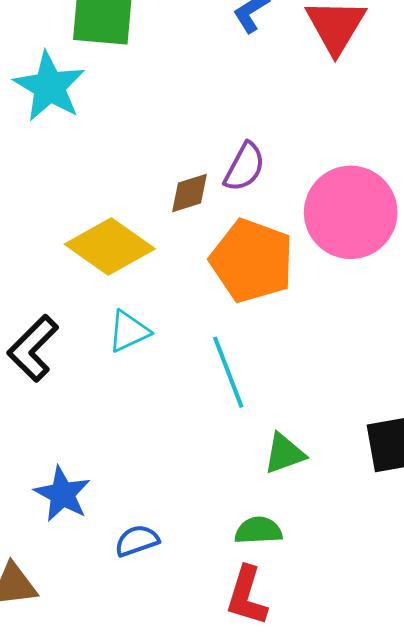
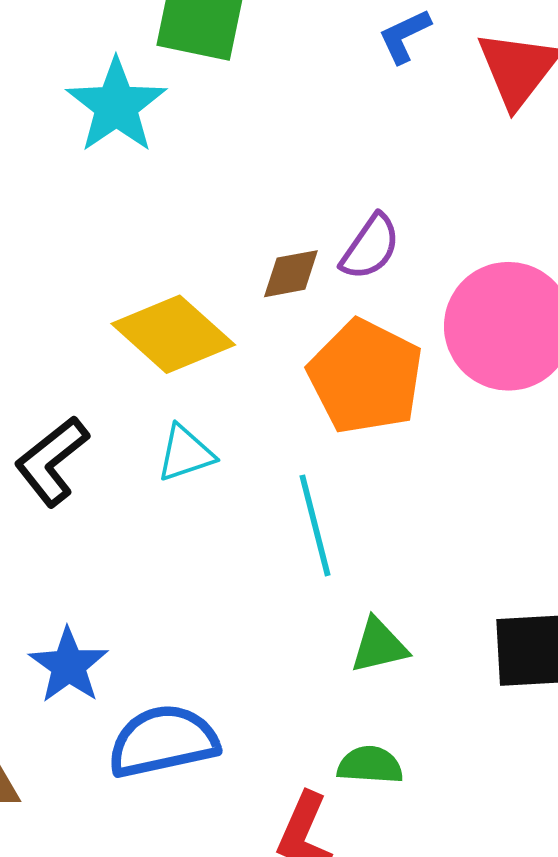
green semicircle: (258, 530) -> (370, 765), moved
blue semicircle: (137, 541) -> (163, 741), size x1.8

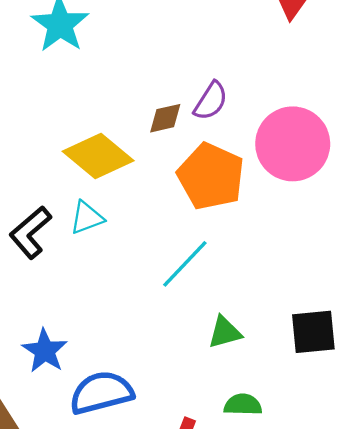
cyan triangle: (185, 453) -> (87, 218), moved
cyan line: (315, 525) -> (185, 264), turned 60
green semicircle: (370, 765) -> (243, 405), moved

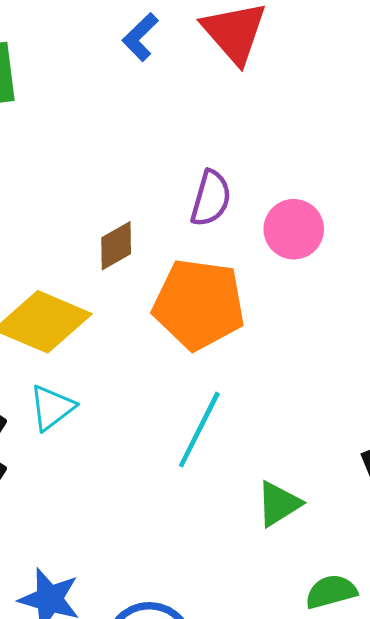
purple semicircle: (211, 101) -> (211, 198), moved
pink circle: (293, 144) -> (294, 229), size x0.6

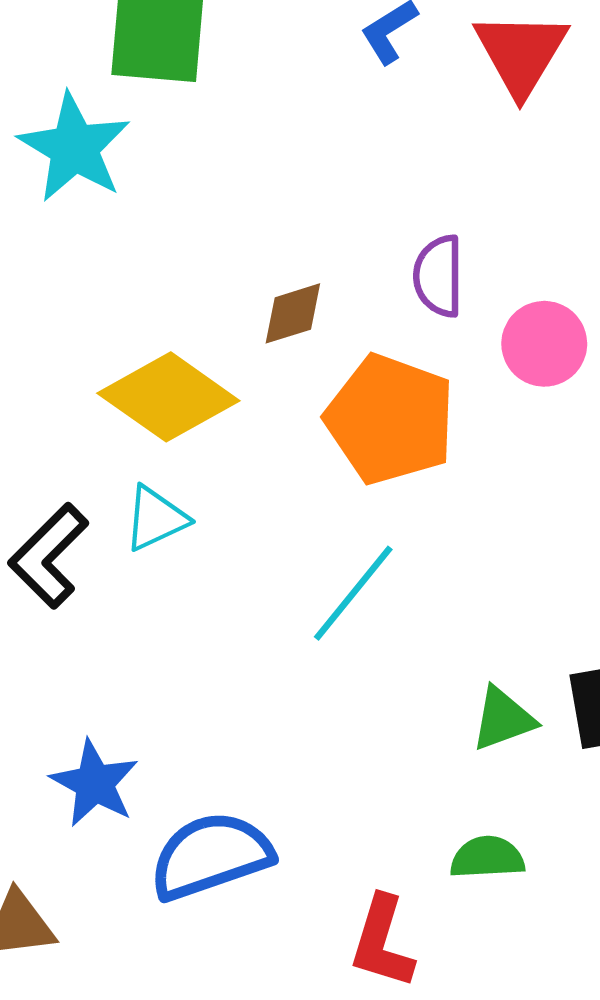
purple semicircle: (211, 198) -> (438, 276), turned 152
green triangle: (279, 504) -> (503, 719), moved

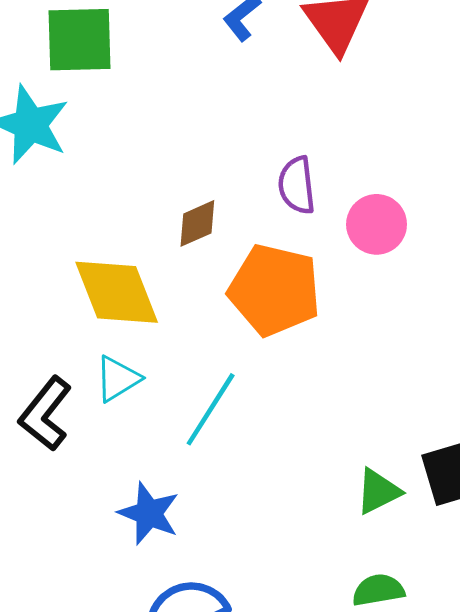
yellow diamond: (168, 397) -> (117, 292), turned 40
cyan line: (353, 593) -> (211, 409), moved
blue star: (95, 783) -> (149, 513), moved

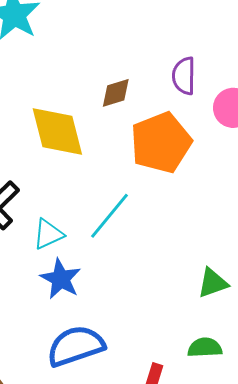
orange pentagon: (274, 290) -> (161, 143), turned 30
cyan triangle: (118, 379) -> (48, 234), moved

